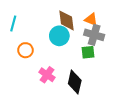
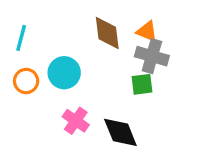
cyan circle: (59, 36) -> (64, 73), moved
orange circle: (25, 50) -> (26, 81), moved
black diamond: (75, 82) -> (120, 132), turned -35

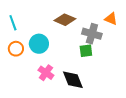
orange triangle: (147, 31) -> (111, 19), moved
brown diamond: (107, 33) -> (65, 20), turned -60
cyan line: (21, 38) -> (13, 23), turned -35

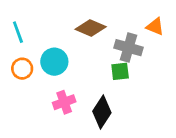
pink cross: (46, 73) -> (64, 102), turned 35
black diamond: (73, 80) -> (102, 112), turned 55

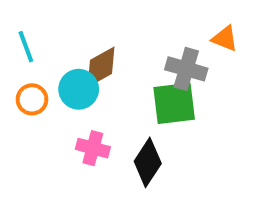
brown diamond: (91, 28) -> (101, 67), moved, turned -52
green square: (120, 71) -> (174, 103), size x1.6
pink cross: (64, 102) -> (93, 148), turned 35

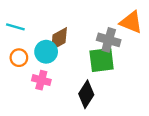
orange triangle: (225, 38) -> (131, 22), size x1.5
cyan line: (26, 47) -> (15, 27), turned -54
pink cross: (93, 148) -> (41, 80), moved

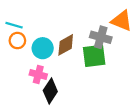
brown diamond: (59, 39) -> (66, 45), moved
orange circle: (19, 58) -> (17, 41), moved
black diamond: (86, 94) -> (50, 91), moved

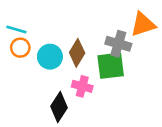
orange triangle: (122, 21) -> (143, 24), turned -40
brown diamond: (66, 45) -> (77, 53), turned -30
pink cross: (38, 75) -> (82, 86), moved

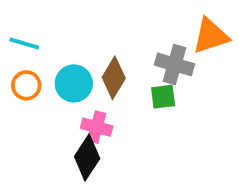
orange circle: (20, 48) -> (26, 85), moved
green square: (111, 66) -> (163, 97), size x0.6
pink cross: (82, 86) -> (97, 127), moved

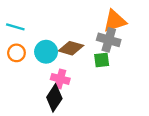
orange triangle: (211, 36) -> (115, 21), moved
brown diamond: (114, 78) -> (71, 48), turned 75

